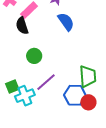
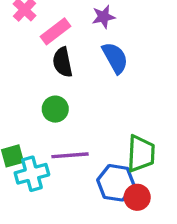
black semicircle: (22, 26) -> (63, 62), moved
purple line: (46, 82) -> (70, 155), turned 30

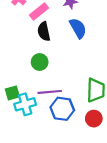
blue hexagon: (116, 183) -> (62, 109), moved

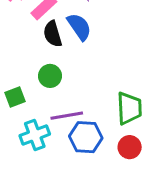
blue semicircle: (78, 28) -> (79, 27), moved
green square: (12, 93) -> (15, 97), moved

